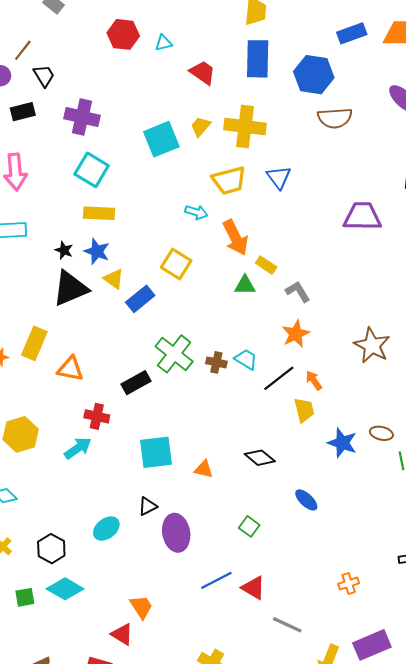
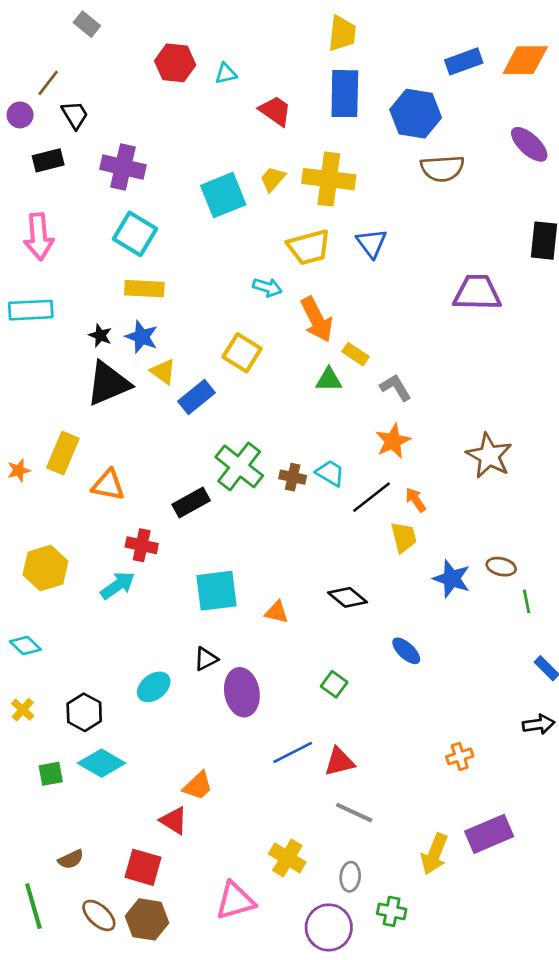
red triangle: (253, 588) -> (339, 762), turned -45
orange trapezoid: (141, 607) -> (198, 786), turned 80
gray line: (287, 625) -> (354, 813), moved

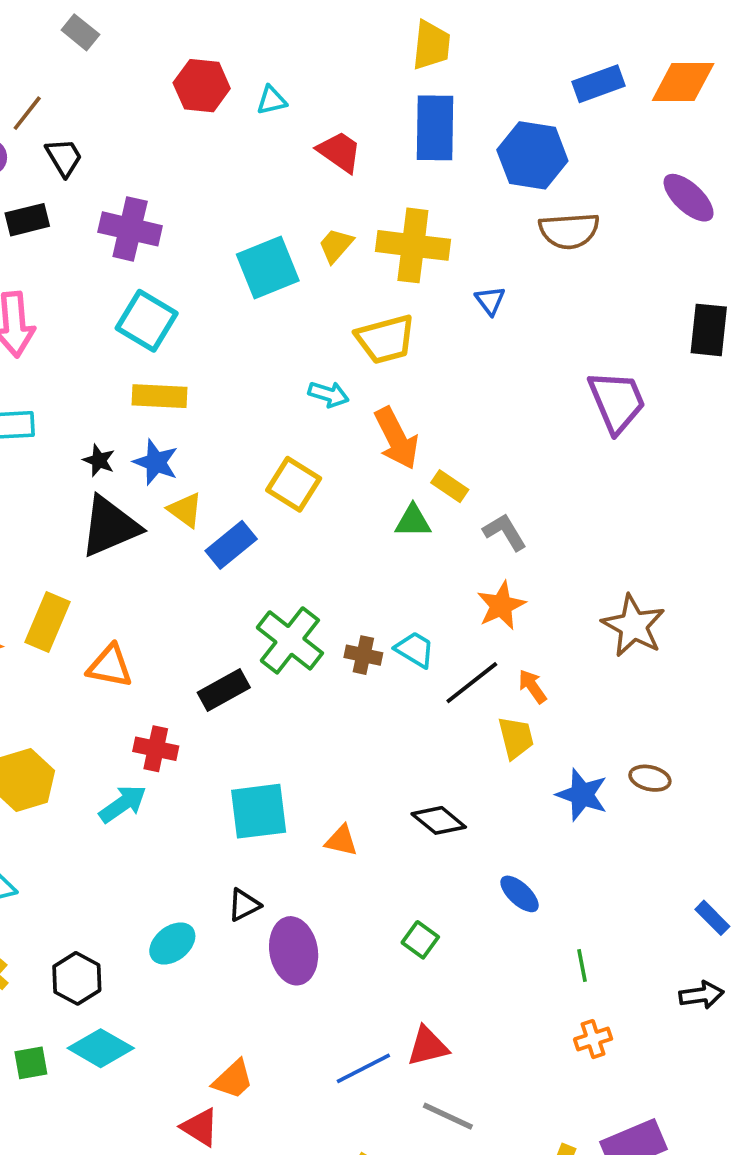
blue triangle: (372, 243) -> (490, 301), moved, size x0.7
purple trapezoid: (477, 293) -> (617, 402), turned 66
green line: (527, 601) -> (582, 966), moved
blue line: (293, 752) -> (363, 1068), moved

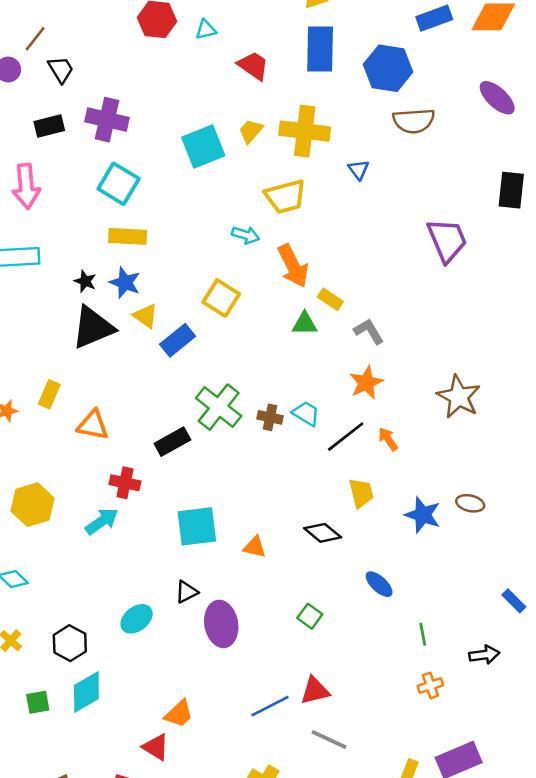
black rectangle: (27, 220) -> (49, 126), moved
yellow rectangle: (47, 622) -> (49, 394), size x0.7
yellow trapezoid: (516, 738) -> (361, 493), moved
black arrow: (701, 995) -> (484, 655), moved
cyan diamond: (101, 1048) -> (86, 692), turned -60

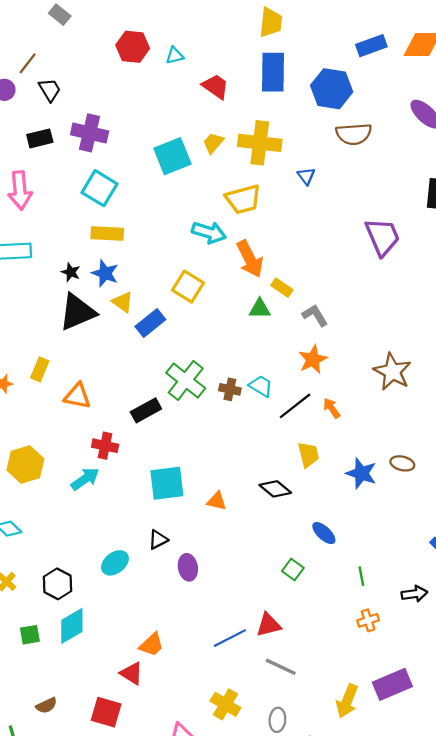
cyan arrow: (246, 235) -> (209, 232), size x1.4
green square: (310, 616) -> (293, 570), moved
purple ellipse: (221, 624) -> (188, 567), size x0.7

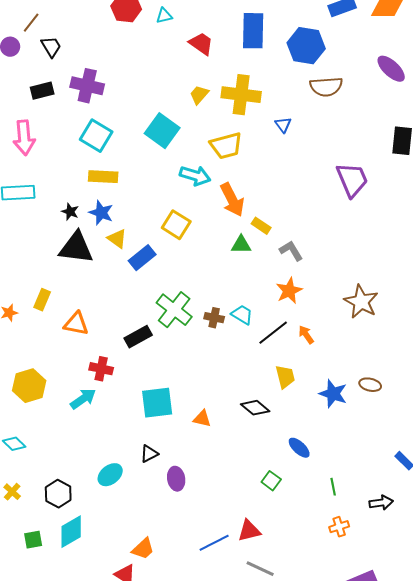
cyan square: (172, 156) -> (162, 131), moved, turned -32
black triangle: (77, 312) -> (76, 248), turned 30

